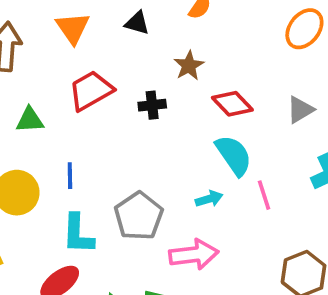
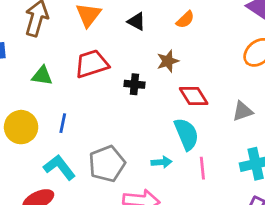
cyan L-shape: (78, 234) -> (59, 167), turned 128

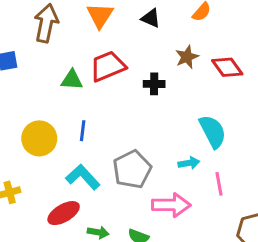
green triangle: (42, 76) -> (72, 80), moved
red diamond: (194, 96) -> (227, 67), moved
pink line: (202, 168) -> (219, 184), moved

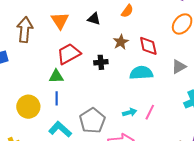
red diamond: (227, 67) -> (148, 46), turned 30
green triangle: (72, 80) -> (56, 76), moved
cyan semicircle: (213, 132) -> (141, 73), moved, turned -60
pink line: (219, 184) -> (150, 112), moved, turned 42

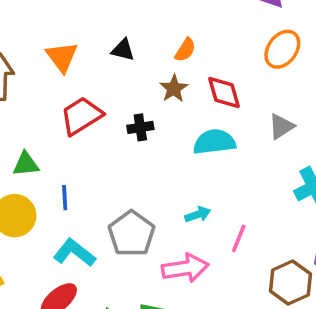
orange semicircle: (127, 11) -> (185, 50), moved
green triangle: (56, 76) -> (26, 164), moved
pink line: (150, 112) -> (239, 238), moved

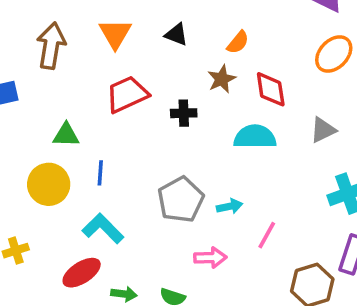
gray pentagon: (131, 234) -> (181, 200), moved
pink arrow: (185, 268) -> (210, 258), size x0.7

